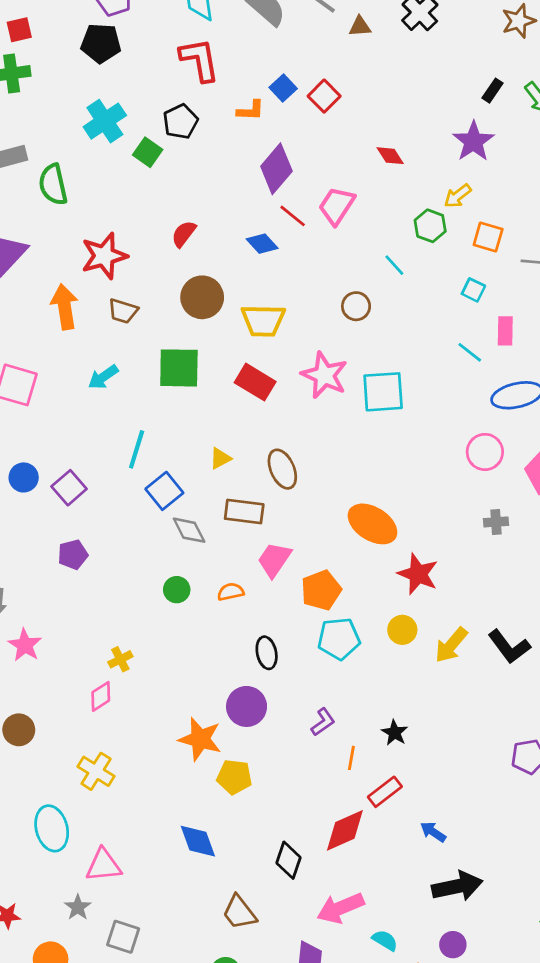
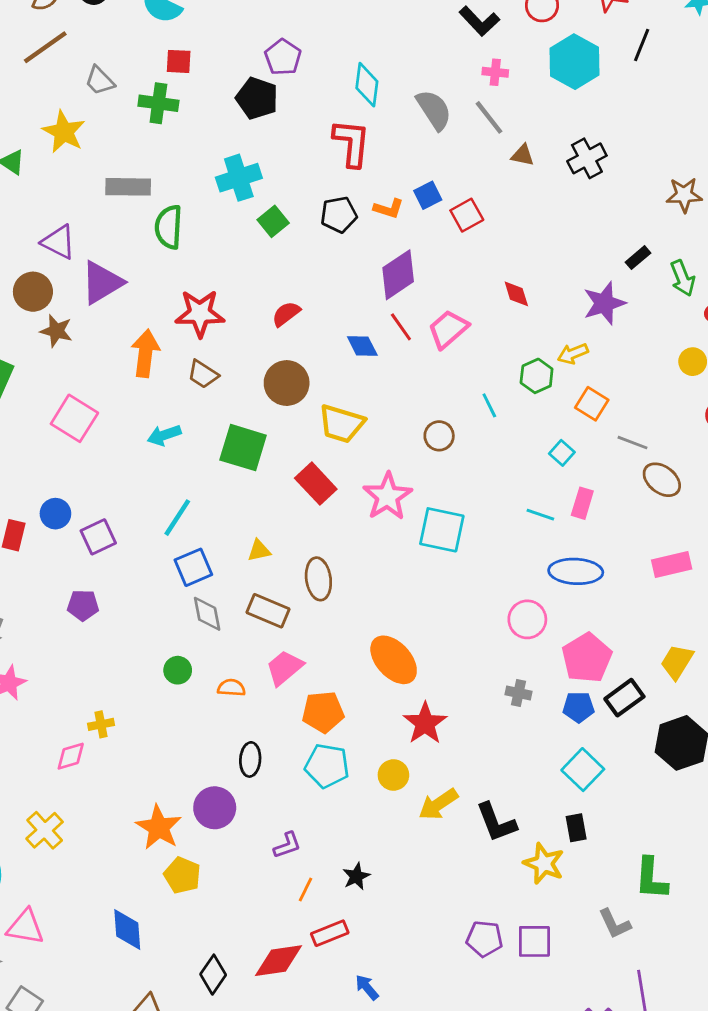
black pentagon: (180, 122) -> (339, 215), moved
cyan line: (470, 352) -> (540, 515), turned -35

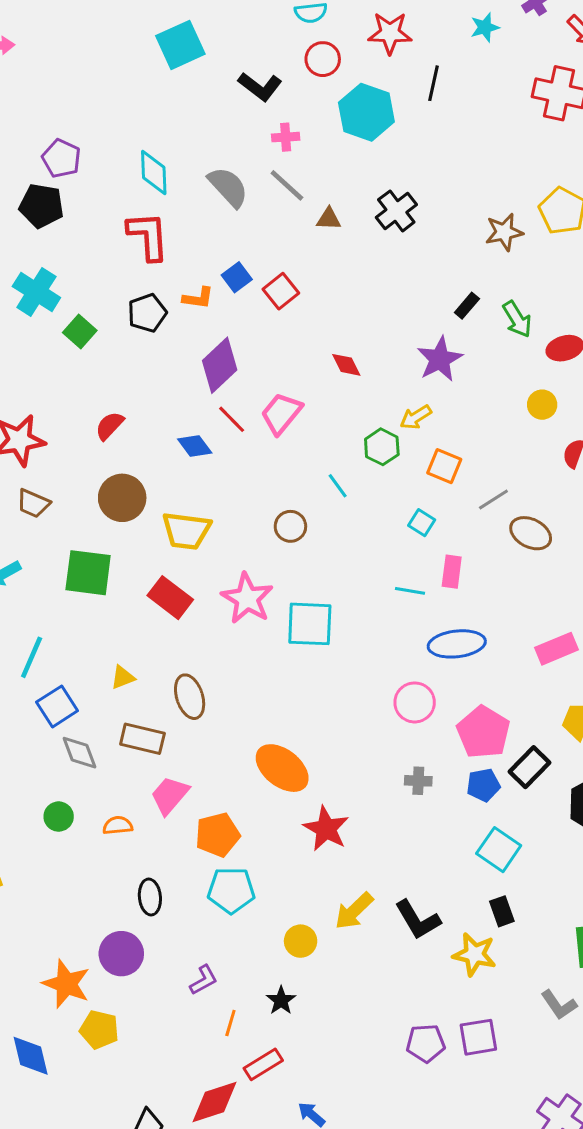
cyan cross: (239, 178) -> (36, 292), turned -30
gray line: (632, 443) -> (493, 500), turned -44
pink rectangle: (672, 565) -> (556, 649), moved
yellow circle: (393, 775) -> (301, 941), moved
blue diamond: (127, 930) -> (31, 1056), moved

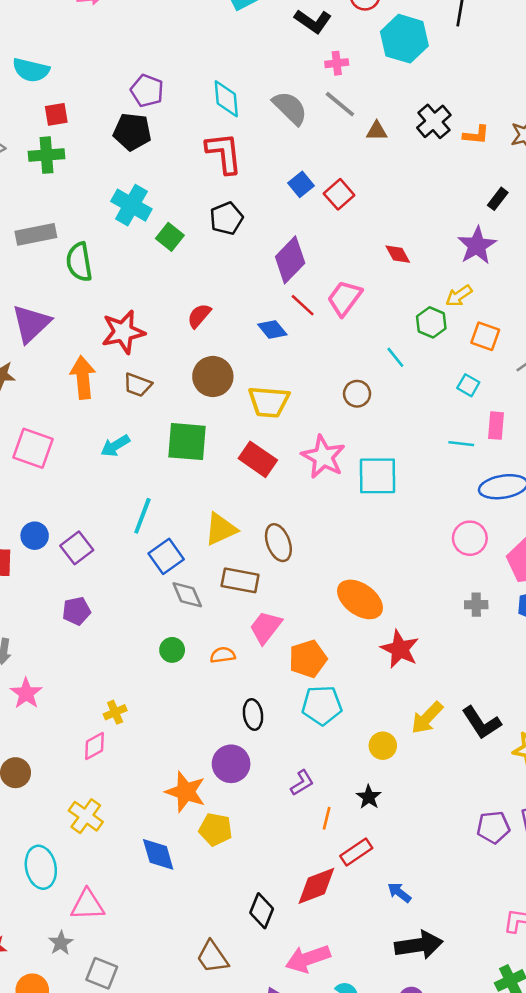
orange L-shape: (198, 298) -> (476, 135), moved
yellow triangle: (123, 677) -> (221, 529), size x1.6

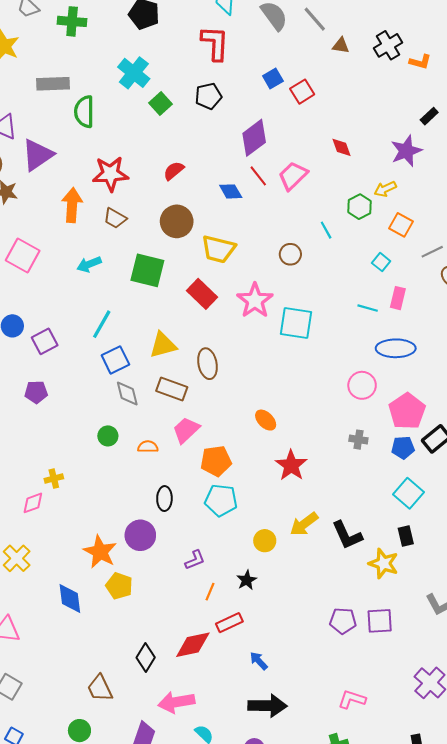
orange ellipse: (360, 599) -> (266, 420), size x0.6

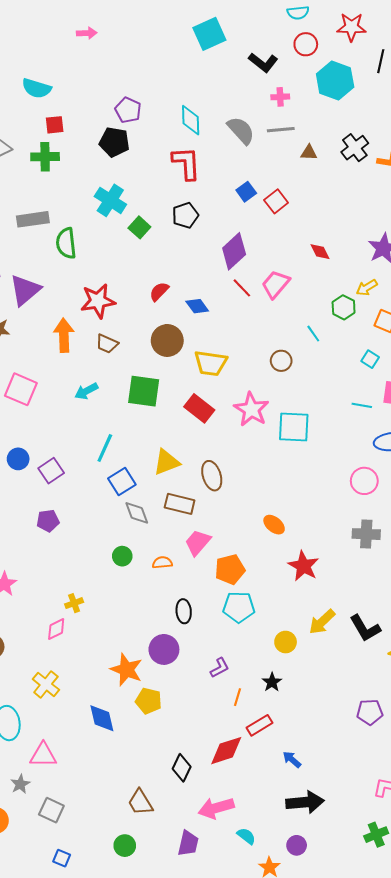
gray line: (315, 19) -> (281, 130), turned -48
blue diamond: (231, 191) -> (197, 306), moved
gray cross: (358, 440) -> (366, 534), size x1.5

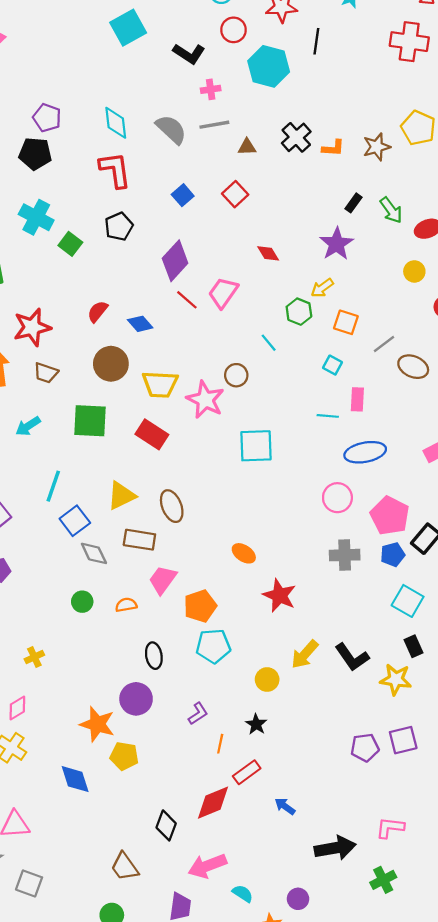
red square: (276, 201) -> (235, 194), moved
pink star: (251, 409) -> (205, 400), moved
pink diamond: (56, 629) -> (17, 708), moved
black arrow: (305, 802) -> (335, 848), moved

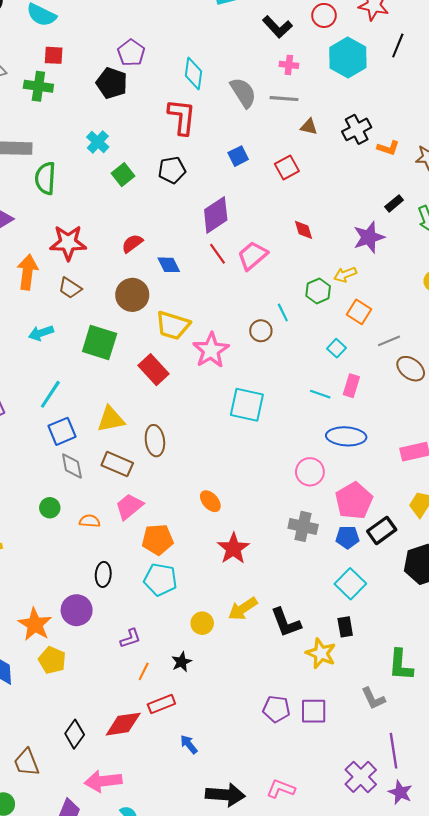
cyan cross: (36, 217) -> (98, 142), size x0.7
brown circle: (236, 375) -> (261, 331), moved

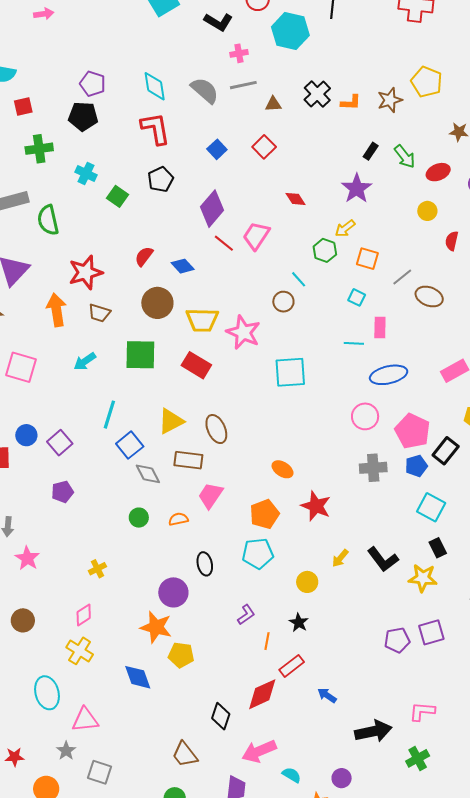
green cross: (38, 86) -> (39, 149), moved
orange pentagon: (158, 540) -> (265, 514), moved
yellow arrow: (243, 609) -> (340, 558), size x0.7
purple circle: (77, 610) -> (173, 592), moved

